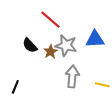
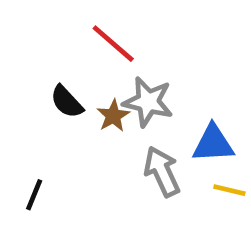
blue triangle: (95, 39) -> (213, 144), moved
gray arrow: (72, 77) -> (162, 172), turned -30

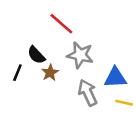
brown star: (113, 116) -> (50, 73), moved
black line: (34, 195) -> (17, 73), moved

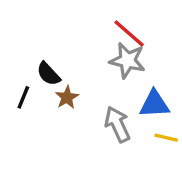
red line: (61, 24) -> (129, 34), moved
gray star: (80, 55) -> (127, 60), moved

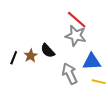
black semicircle: (48, 74) -> (48, 51), moved
brown star: (67, 97) -> (31, 56), moved

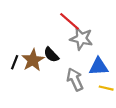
red line: (77, 20) -> (70, 21), moved
brown star: (31, 56) -> (33, 60), size x1.5

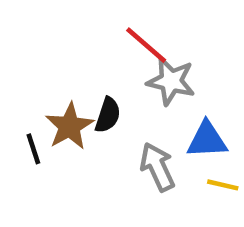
black semicircle: (51, 55) -> (108, 115), turned -119
black line: (15, 62) -> (33, 149), moved, turned -40

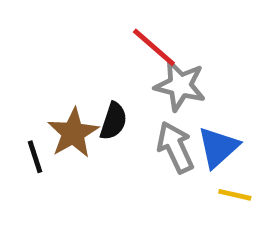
blue triangle: (207, 140) -> (218, 147), turned -39
gray arrow: (157, 167) -> (175, 147), moved

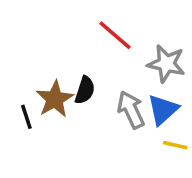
gray star: (180, 85) -> (166, 64), moved

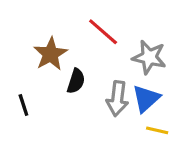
brown star: (55, 99) -> (51, 54), moved
gray arrow: (131, 110) -> (117, 99), turned -148

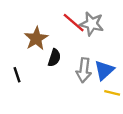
gray star: (149, 57) -> (92, 24), moved

